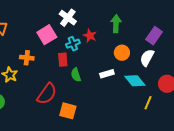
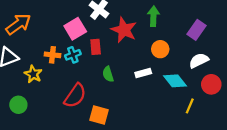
red star: (90, 36) -> (124, 30), size x1.6
cyan cross: (73, 44) -> (73, 55), moved
white semicircle: (147, 58) -> (199, 61), moved, turned 36
red rectangle: (63, 60) -> (96, 47), moved

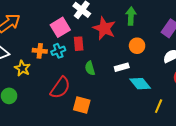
cyan diamond: (175, 81) -> (140, 84), moved
yellow line: (190, 106) -> (159, 106), moved

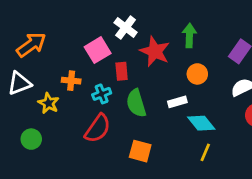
cyan cross: (58, 51) -> (102, 94), moved
green semicircle: (90, 68) -> (136, 103), size x1.5
orange square: (82, 105) -> (140, 151), moved
yellow line: (159, 106) -> (205, 152), moved

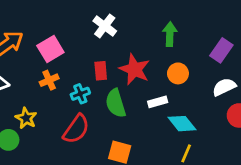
pink square: (98, 50) -> (50, 49), moved
red star: (155, 51) -> (135, 69), moved
orange cross: (71, 81) -> (49, 80), turned -30
yellow star: (49, 103) -> (26, 118), moved

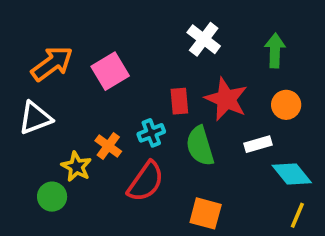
white cross: (105, 26) -> (204, 39), moved
orange cross: (49, 80) -> (108, 146), moved, turned -30

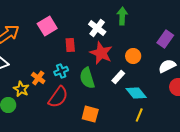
white cross: (204, 39) -> (97, 28), moved
green arrow: (275, 50) -> (122, 16), moved
pink square: (110, 71) -> (47, 26), moved
red rectangle: (179, 101) -> (70, 45), moved
white rectangle: (258, 144) -> (118, 77), turned -32

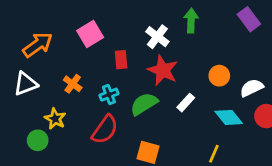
purple rectangle: (165, 39) -> (249, 19), moved, turned -72
orange circle: (133, 56) -> (219, 76), moved
orange cross: (38, 78) -> (73, 84), moved
green semicircle: (87, 78) -> (144, 104), turned 75
cyan diamond: (136, 93) -> (229, 117), moved

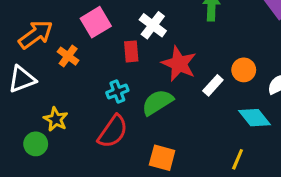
white cross: (157, 37) -> (153, 25), moved
orange cross: (73, 84) -> (68, 56), moved
white rectangle: (186, 103) -> (213, 85), moved

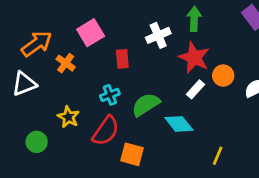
white cross: (153, 25) -> (158, 35), moved, turned 30
red star: (179, 64) -> (194, 58), moved
cyan diamond: (255, 118) -> (179, 124), moved
yellow star: (56, 119) -> (68, 117), moved
orange square: (162, 158) -> (132, 154), moved

